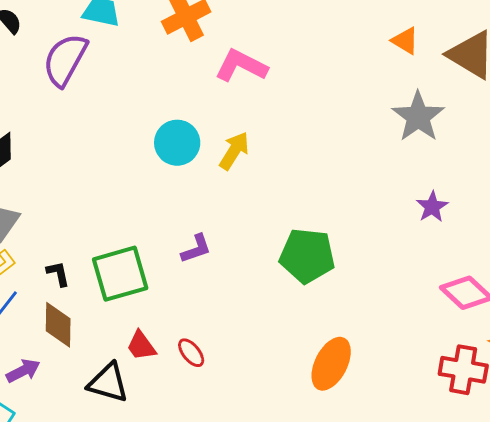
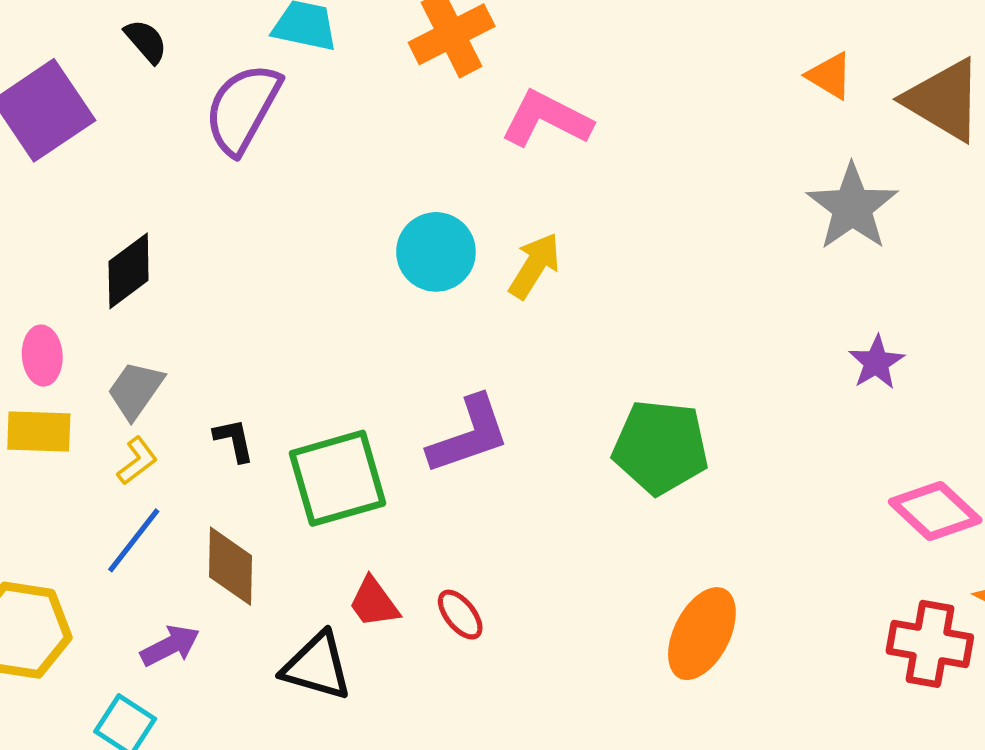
purple L-shape: (196, 249) -> (469, 435), size x1.6
black L-shape: (58, 274) -> (234, 440), moved

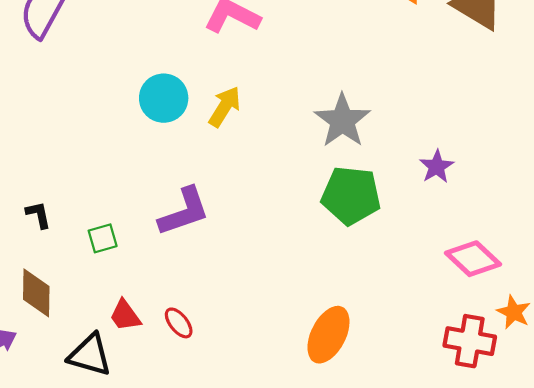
gray star: (852, 207) -> (342, 121), moved
green pentagon: (661, 447) -> (351, 196), moved
green square: (338, 478) -> (103, 238), size x0.5

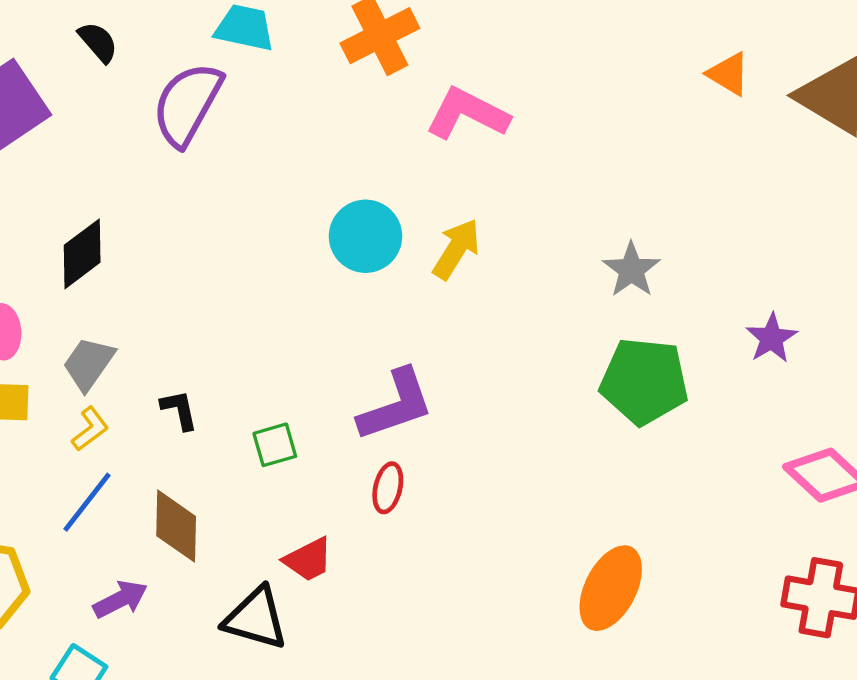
gray star: (342, 121) -> (631, 270), size x0.7
red trapezoid: (125, 315) -> (308, 559), turned -81
red ellipse: (179, 323) -> (388, 488), moved, turned 52

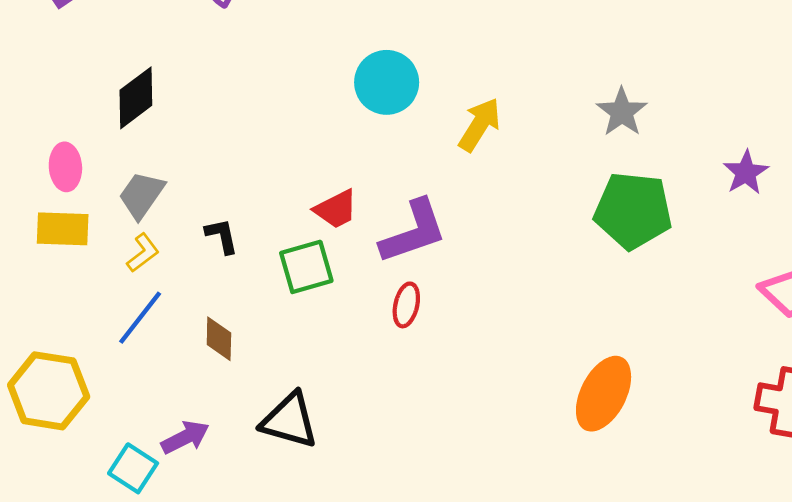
yellow arrow: (456, 249) -> (480, 125), moved
green square: (275, 445) -> (306, 267), size x1.4
brown diamond: (176, 526) -> (219, 339), size x0.7
red trapezoid: (308, 559) -> (336, 209), moved
purple arrow: (120, 599) -> (185, 437), moved

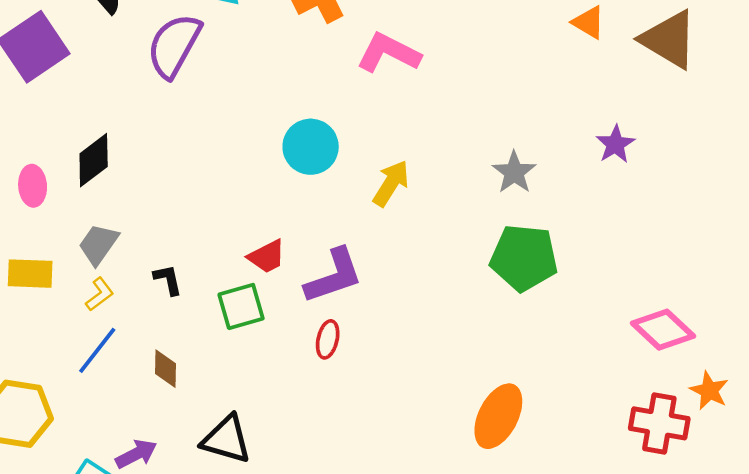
pink ellipse: (65, 167) -> (33, 186), moved
purple star: (746, 173) -> (615, 144), moved

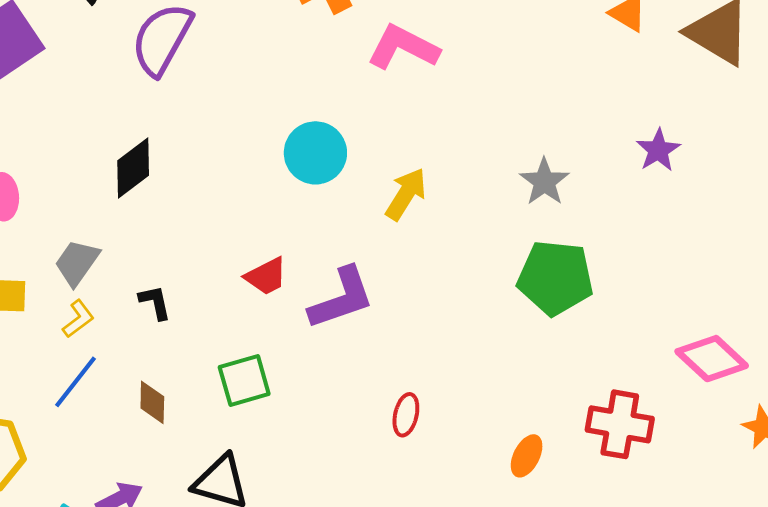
black diamond: (94, 160) -> (133, 168), moved
green square: (241, 306) -> (244, 380), moved
red ellipse: (328, 339) -> (406, 415), moved
orange ellipse: (498, 416) -> (527, 456), size x0.6
red cross: (659, 423) -> (620, 424), moved

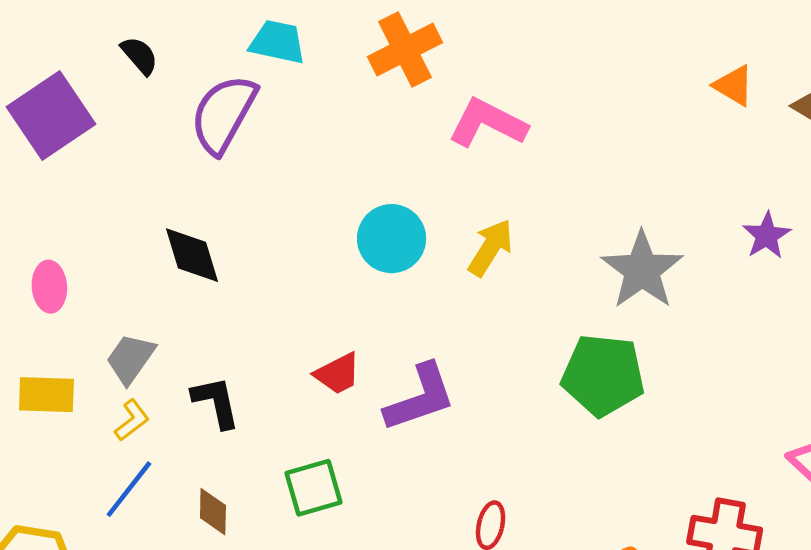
black diamond: (133, 168) -> (192, 255), turned -70
gray star: (544, 182) -> (642, 270), size x1.5
yellow arrow: (406, 194) -> (491, 248), moved
green pentagon: (555, 278) -> (603, 375), moved
black L-shape: (155, 302) -> (216, 402), size x1.4

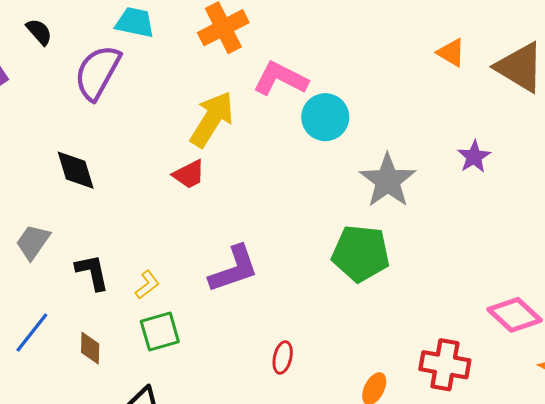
cyan circle: (392, 239) -> (325, 117), moved
yellow arrow: (491, 248) -> (212, 119), moved, size x1.4
red trapezoid: (338, 374) -> (189, 174), moved
yellow L-shape: (132, 420) -> (147, 285), moved

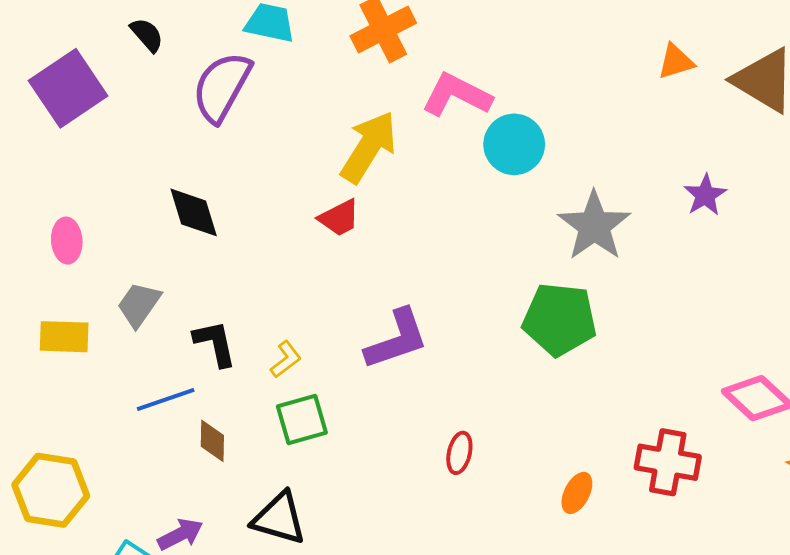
orange triangle: (451, 53) -> (676, 62), turned -48
blue line: (32, 333) -> (166, 399), moved, turned 33

